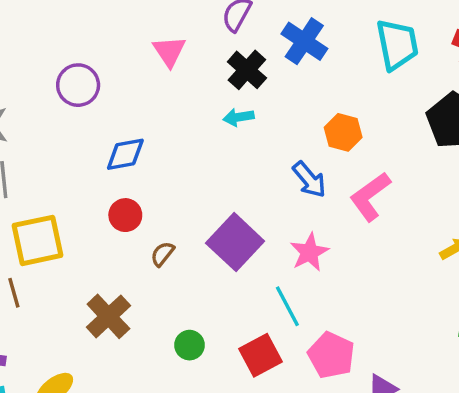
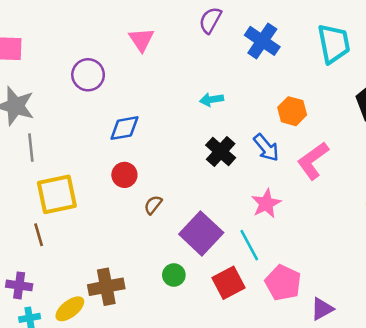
pink triangle: (169, 51) -> (141, 40), moved
black cross: (247, 70) -> (221, 151), moved
purple square: (235, 242) -> (201, 233), moved
brown cross: (108, 316) -> (106, 287), moved, turned 32

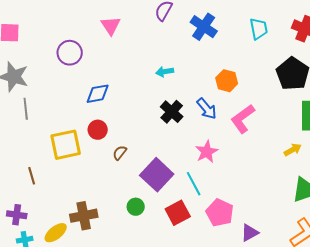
cyan trapezoid: (334, 44) -> (259, 29), size x0.7
yellow square: (57, 194) -> (66, 145), moved

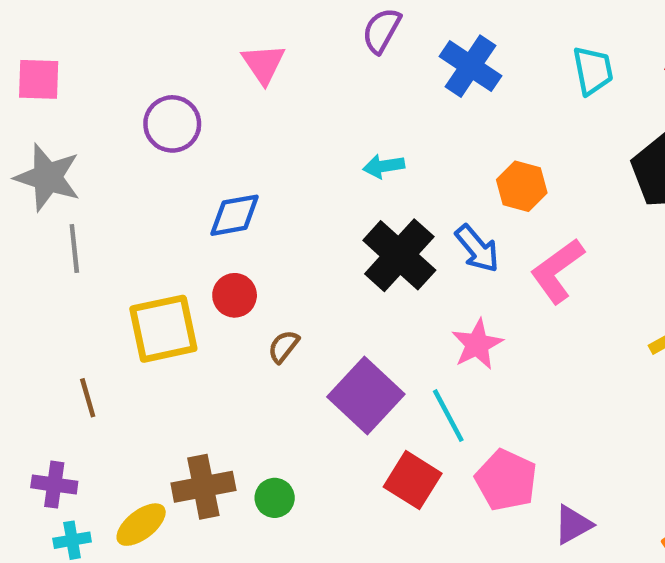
black cross: (172, 112) -> (399, 255), size x1.4
green circle: (136, 207) -> (275, 498), moved
red square: (178, 213) -> (413, 480), turned -30

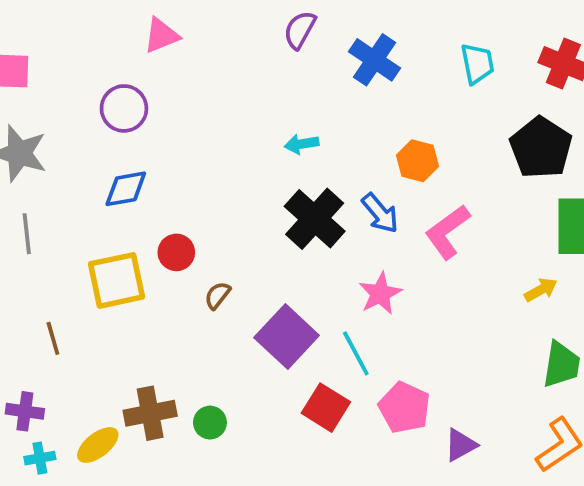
pink triangle: (263, 64) -> (161, 36), moved, turned 42
blue diamond: (235, 215) -> (126, 189), moved
gray line: (74, 249) -> (27, 234), moved

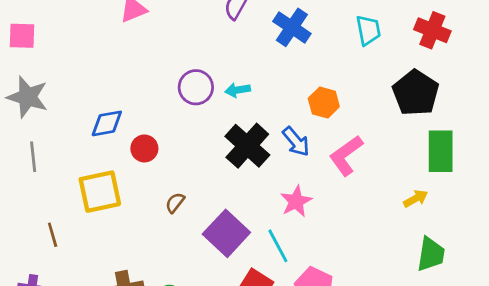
purple circle: (124, 108) -> (196, 87), moved
red circle: (176, 252) -> (144, 148), moved

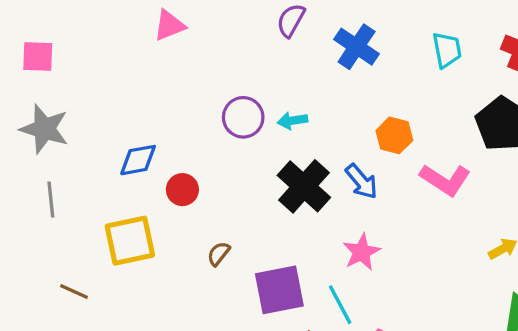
pink L-shape: (346, 155) -> (445, 180), moved, turned -111
purple square: (226, 233) -> (279, 290), turned 36
brown line: (53, 235) -> (74, 291), turned -50

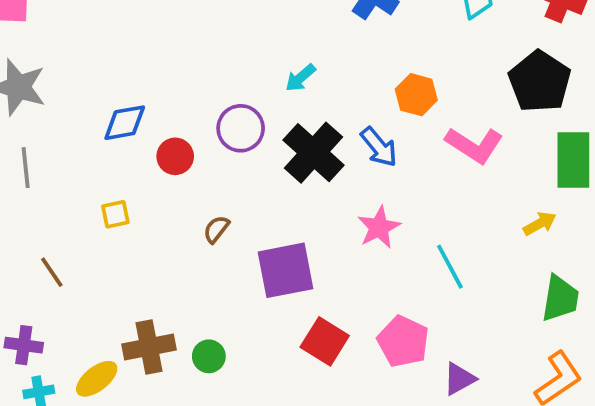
purple circle: (243, 117) -> (241, 128), moved
cyan arrow: (292, 121) -> (300, 78), turned -32
yellow square: (130, 241) -> (115, 214), size x0.5
brown line: (74, 291) -> (52, 272), turned 32
cyan line: (340, 305) -> (450, 267), moved

